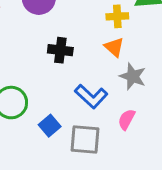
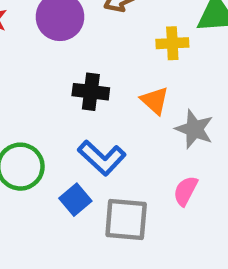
orange triangle: (114, 47) -> (155, 101), moved
blue L-shape: (91, 96) -> (102, 158), moved

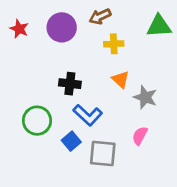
yellow cross: (172, 43) -> (114, 44), moved
black cross: (91, 92) -> (70, 84), moved

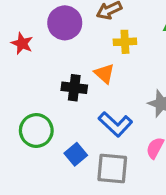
red star: (19, 29) -> (22, 43), moved
orange triangle: (121, 79) -> (104, 74), moved
blue L-shape: (88, 115) -> (115, 124), moved

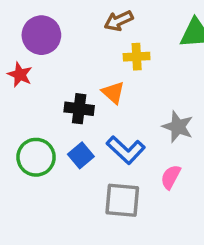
purple circle: (65, 23) -> (41, 35), moved
red star: (22, 43) -> (20, 75), moved
blue square: (76, 154) -> (81, 155), moved

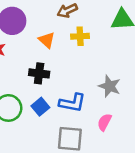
orange triangle: (113, 93) -> (47, 40), moved
blue L-shape: (126, 150) -> (72, 103), turned -32

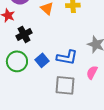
black cross: (39, 73) -> (24, 34), moved, turned -35

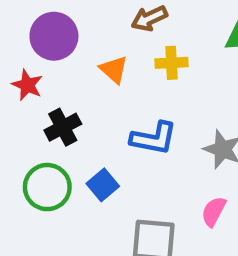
blue L-shape: (67, 57) -> (154, 138), moved

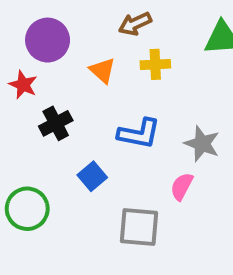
green circle: (47, 187) -> (27, 209), moved
pink semicircle: (214, 211) -> (182, 186), moved

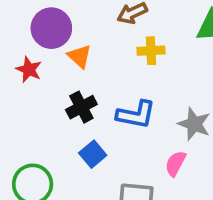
orange triangle: (102, 71) -> (80, 56), moved
black cross: (56, 123) -> (81, 107), moved

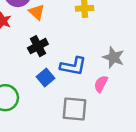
blue L-shape: (136, 115) -> (73, 66), moved

